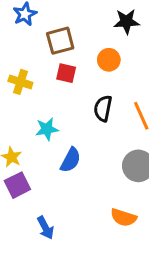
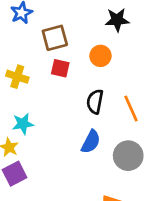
cyan star: (47, 129) -> (23, 124), moved
blue semicircle: (71, 160) -> (91, 142), moved

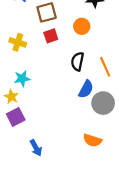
red square: (60, 68) -> (51, 36), turned -32
blue semicircle: (91, 142) -> (86, 89), moved

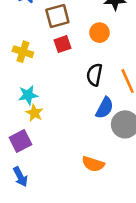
yellow star: (11, 97) -> (34, 113), moved
orange semicircle: (92, 140) -> (93, 164), moved
blue arrow: (36, 148) -> (20, 177), moved

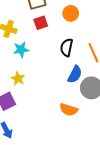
cyan star: (28, 95) -> (21, 50), moved
orange semicircle: (93, 164) -> (69, 110), moved

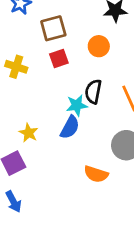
cyan star: (21, 50) -> (77, 105), moved
blue semicircle: (75, 74) -> (70, 127), moved

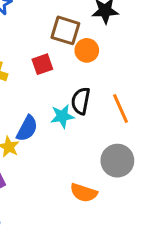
brown square: (53, 28) -> (65, 30), moved, turned 32
blue semicircle: (70, 127) -> (27, 128), moved

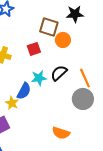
black semicircle: (81, 101) -> (59, 73), turned 36
cyan star: (62, 116) -> (39, 78), moved
gray circle: (117, 161) -> (83, 99), moved

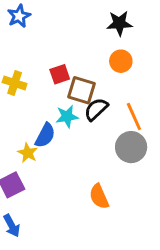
brown square: (49, 27) -> (82, 90), moved
orange circle: (63, 40) -> (121, 61), moved
orange semicircle: (61, 133) -> (99, 197), turned 48

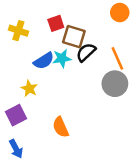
orange circle: (121, 61) -> (120, 13), moved
blue semicircle: (45, 135) -> (44, 61), moved, turned 30
orange semicircle: (99, 197) -> (61, 127), moved

